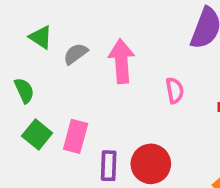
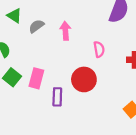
pink arrow: (121, 61) -> (65, 31), size x0.7
red circle: (151, 164) -> (84, 79), moved

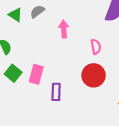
gray semicircle: (36, 26) -> (37, 11), moved
red circle: (84, 79) -> (94, 75), moved

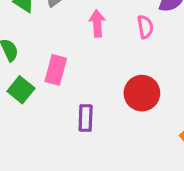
pink semicircle: (96, 47) -> (145, 27), moved
pink rectangle: (36, 74) -> (56, 70), moved

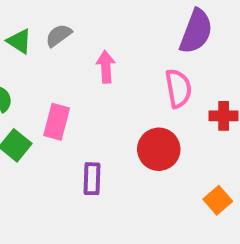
pink semicircle: (145, 27) -> (178, 88), moved, size x1.4

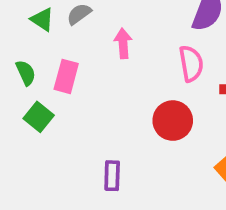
pink rectangle: (57, 122) -> (66, 76), moved
purple rectangle: (92, 179) -> (112, 176), moved

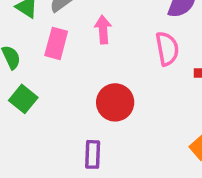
pink rectangle: (66, 76) -> (56, 43), moved
red circle: (173, 121) -> (115, 102), moved

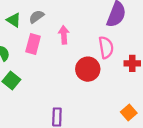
red circle: (115, 102) -> (88, 69), moved

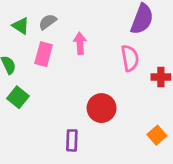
red circle: (88, 69) -> (102, 108), moved

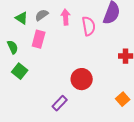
pink arrow: (80, 43) -> (66, 17), moved
pink semicircle: (130, 58) -> (89, 26), moved
purple rectangle: (72, 140) -> (60, 103), turned 42

